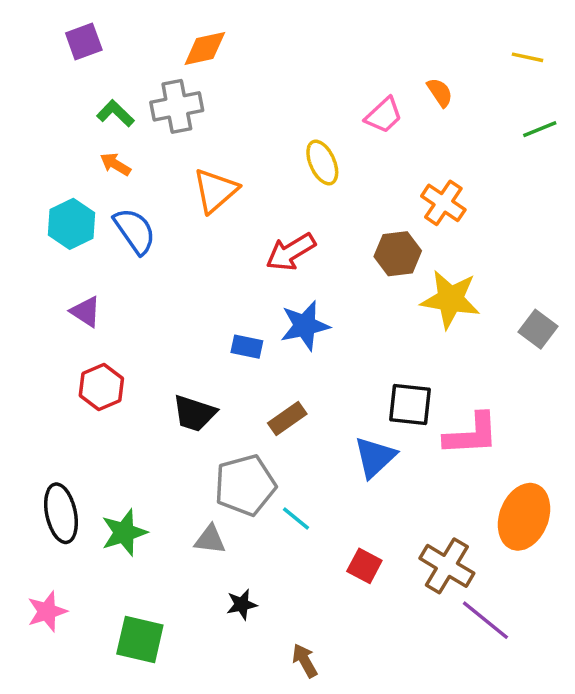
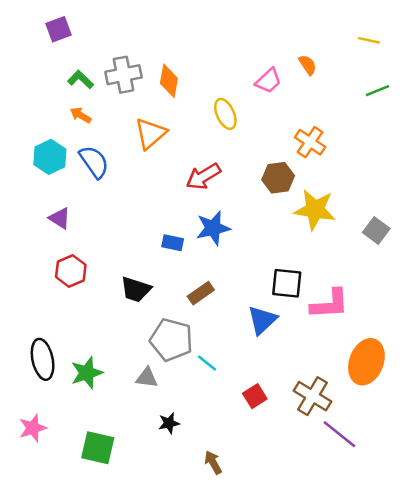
orange diamond: (205, 49) -> (169, 81), moved, turned -68
gray pentagon: (245, 485) -> (171, 340), turned 30
red square: (364, 566) -> (255, 396), turned 30

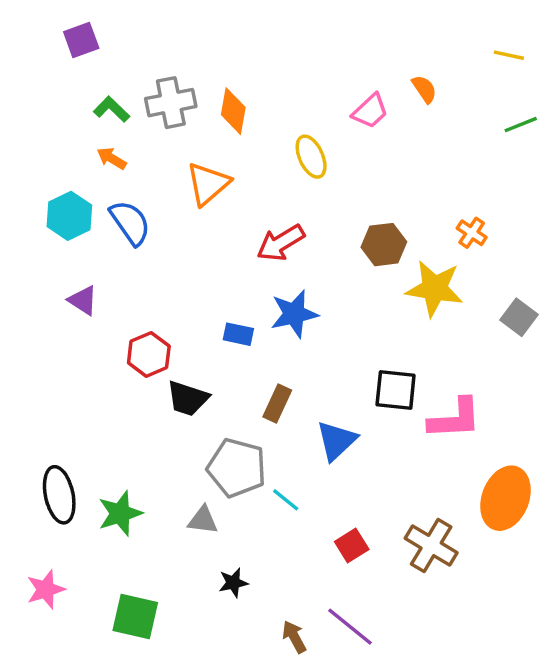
orange cross: (310, 142) -> (472, 233), moved, size x0.7
red hexagon: (71, 271) -> (149, 354), moved
brown rectangle: (201, 293) -> (277, 403), turned -30
blue triangle: (262, 320) -> (336, 441), moved
purple line: (339, 434) -> (350, 627), moved

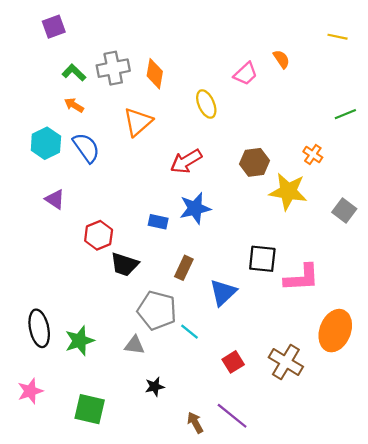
green line: (521, 125) -> (345, 114), moved

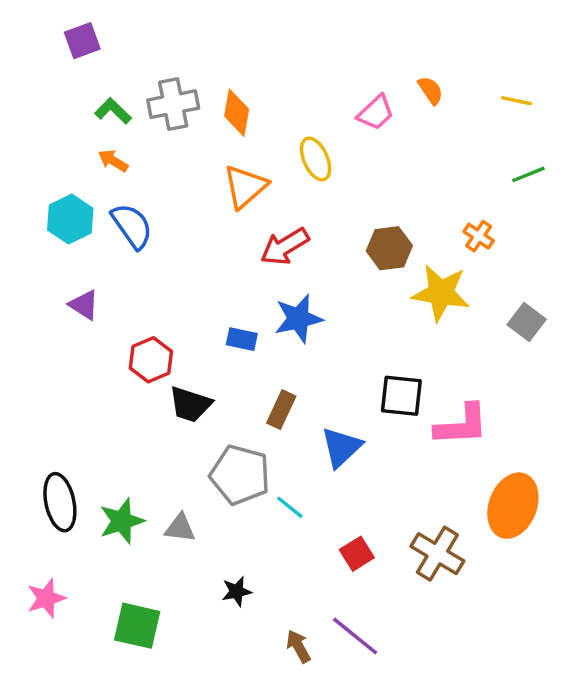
yellow line: (338, 37) -> (516, 101), moved
orange triangle: (138, 122) -> (245, 186), moved
gray triangle: (134, 345) -> (180, 528), moved

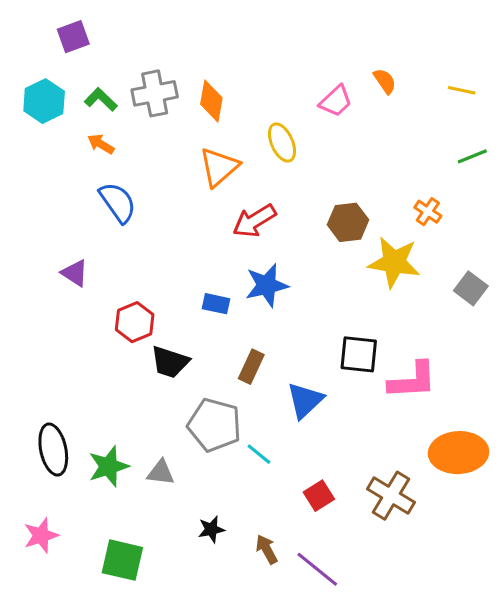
cyan hexagon: (70, 219) -> (44, 101), moved
orange ellipse: (513, 506) -> (459, 453), turned 66
brown arrow: (298, 646) -> (267, 549), moved

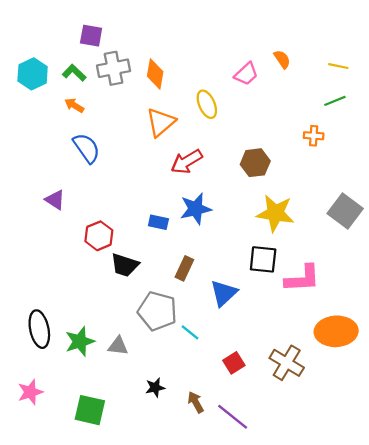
purple square: (73, 37) -> (91, 36), moved, turned 30
green line: (472, 156) -> (335, 101), moved
orange cross: (428, 212) -> (314, 136), moved, turned -30
yellow star: (394, 262) -> (275, 213), moved
gray square: (471, 288) -> (345, 211), size x1.4

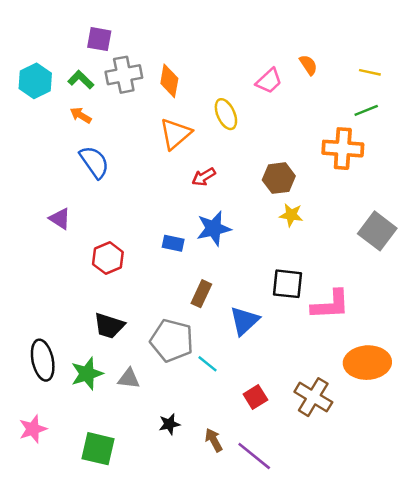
orange cross: (314, 136) -> (343, 149), size x1.8
red arrow: (187, 162) -> (204, 177), size x0.7
yellow star: (275, 213) -> (291, 215), moved, size x0.6
black trapezoid: (125, 265) -> (109, 326), moved

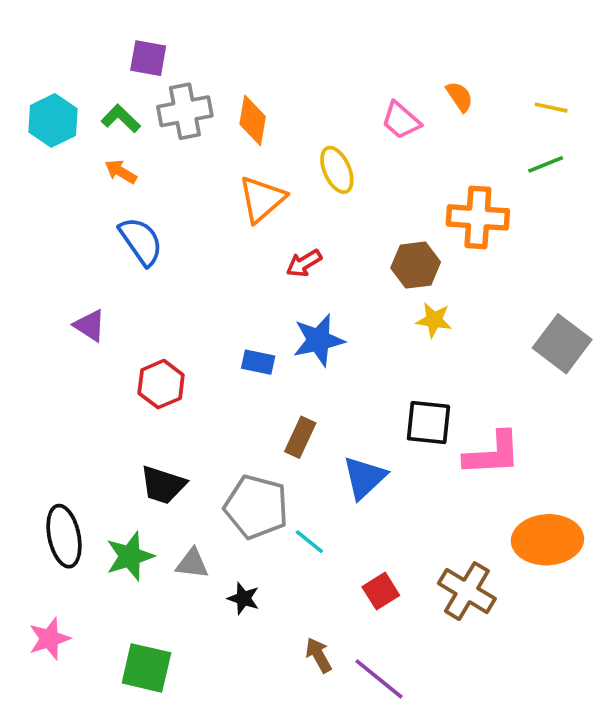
pink trapezoid: (269, 81) -> (401, 120), turned 84
orange cross: (343, 149) -> (478, 217), moved
black star: (169, 424) -> (243, 598), moved, turned 30

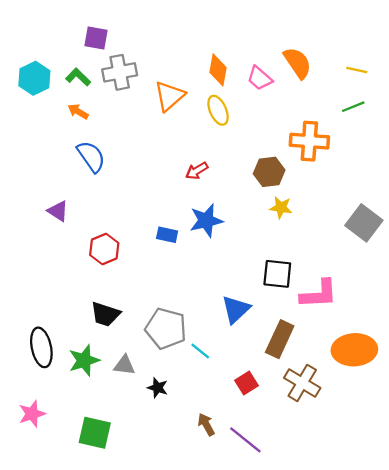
orange semicircle: (460, 97) -> (297, 63), size x1.6
orange diamond: (253, 120) -> (218, 70), moved
orange triangle: (262, 199) -> (169, 96), moved
brown rectangle: (300, 437) -> (280, 339), moved, size x1.4

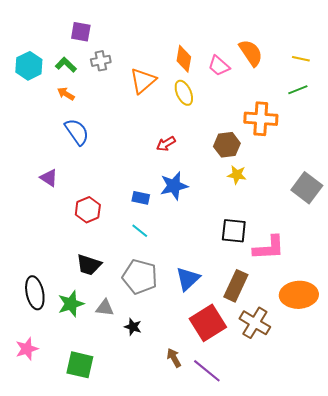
gray cross: (120, 72) -> (101, 61), size x0.7
blue triangle: (236, 309) -> (188, 279), moved
cyan line: (200, 351) -> (140, 231), moved
red square: (247, 383) -> (208, 323), size x1.8

